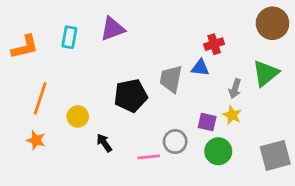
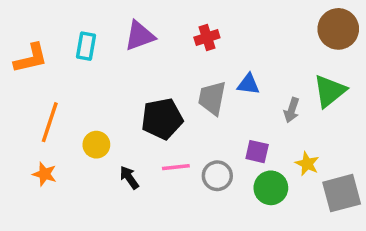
red cross: (214, 44) -> (207, 38), moved
yellow star: (232, 115) -> (307, 164), moved
pink line: (149, 157) -> (176, 167), moved

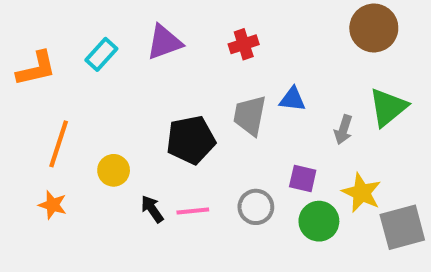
brown circle: (338, 29) -> (374, 28), moved
cyan rectangle: (86, 46) -> (101, 54), turned 32
yellow star: (307, 164) -> (362, 193), size x1.4
pink line: (176, 167) -> (193, 211), moved

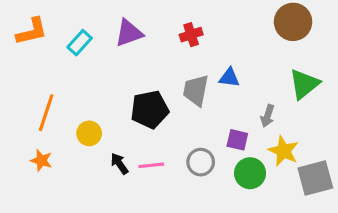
orange L-shape: (36, 69) -> (32, 31), moved
gray arrow: (343, 130) -> (268, 116), moved

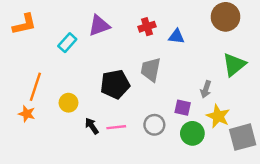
cyan rectangle: (80, 43) -> (67, 43), moved
blue triangle: (229, 78) -> (176, 36), moved
orange star: (41, 160) -> (27, 114), moved

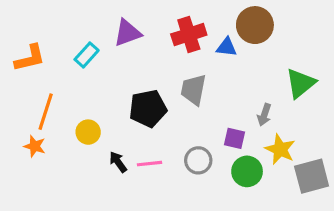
brown circle: (226, 17) -> (255, 25), moved
orange L-shape: (24, 24) -> (30, 58), moved
red cross: (147, 27) -> (189, 35), size x1.5

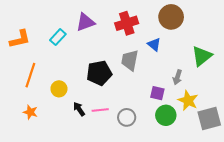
blue triangle: (227, 47) -> (154, 44), moved, turned 32
orange star: (35, 146) -> (30, 112), moved
gray circle: (198, 160) -> (127, 117), moved

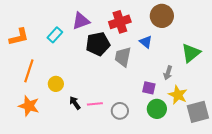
black pentagon: (99, 73) -> (98, 44), moved
orange star: (30, 112) -> (29, 106), size x1.5

